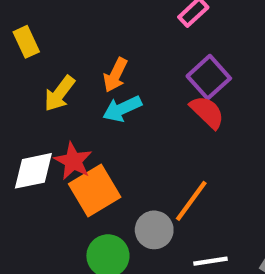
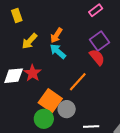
cyan arrow: (122, 109) -> (58, 51), turned 60
orange square: (95, 191) -> (50, 101), moved, turned -30
orange line: (191, 201) -> (78, 82), moved

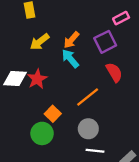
purple square: (100, 41) -> (105, 42), moved
orange square: (50, 101) -> (53, 114), size x0.6
gray circle: (67, 109) -> (88, 129), moved

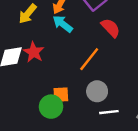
orange square: (53, 114) -> (61, 95), moved, turned -35

